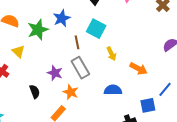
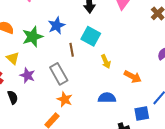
gray rectangle: (80, 68) -> (59, 74), moved
purple star: (55, 73) -> (27, 75), moved
black semicircle: (35, 92) -> (13, 97), moved

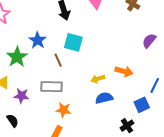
yellow arrow: (106, 62) -> (98, 79), moved, turned 112
gray rectangle: (59, 74) -> (51, 87), turned -45

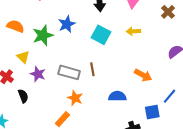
brown line: (58, 60) -> (92, 69), moved
yellow arrow: (98, 79) -> (133, 31), moved

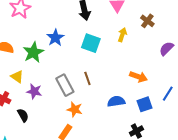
brown cross: (168, 12) -> (147, 21), moved
yellow arrow: (133, 31) -> (122, 35), turned 120
gray rectangle: (69, 72) -> (65, 85), turned 55
blue square: (152, 112) -> (144, 104), moved

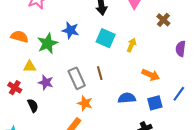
yellow arrow: (122, 35) -> (132, 45), moved
blue star: (55, 38) -> (70, 30), turned -30
purple semicircle: (166, 49) -> (181, 49), turned -42
yellow triangle: (17, 77) -> (30, 67), turned -40

